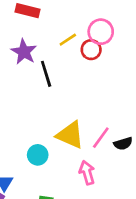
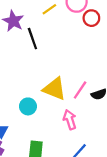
red circle: (91, 50) -> (91, 18), moved

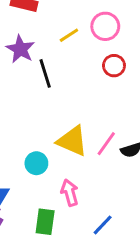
red circle: (91, 18) -> (114, 66), moved
pink arrow: (70, 120) -> (70, 193), moved

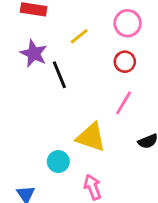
pink circle: (105, 26) -> (128, 23), moved
pink line: (106, 144) -> (124, 103), moved

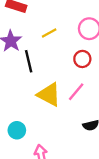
yellow triangle: (91, 137) -> (49, 95), moved

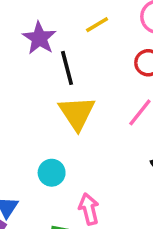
yellow triangle: (49, 95) -> (77, 113), moved, turned 30

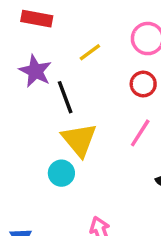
cyan circle: (52, 173) -> (61, 173), moved

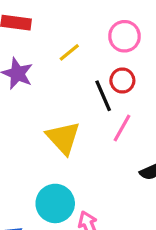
black line: (65, 97) -> (103, 96), moved
cyan circle: (61, 173) -> (55, 203), moved, size x1.5

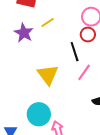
yellow line: (69, 52) -> (48, 23), moved
red circle: (122, 81) -> (88, 35), moved

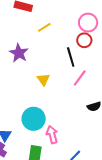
purple star: (24, 33) -> (19, 53), moved
yellow triangle: (48, 75) -> (43, 80), size x0.6

